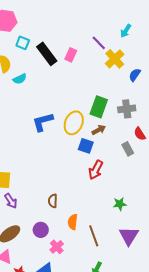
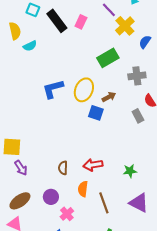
green rectangle: (99, 107) -> (108, 58), moved, turned 40
red arrow: (96, 170) -> (93, 165), moved, turned 54
purple triangle: (129, 236) -> (139, 203), turned -35

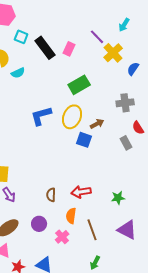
green rectangle: (108, 58) -> (79, 85), moved
pink cross: (67, 214) -> (62, 237), moved

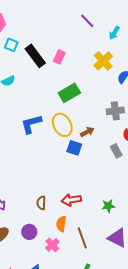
purple line: (97, 37) -> (87, 21), moved
yellow ellipse: (72, 117) -> (62, 125), turned -50

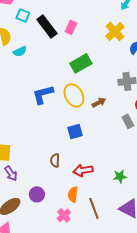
blue square: (74, 148) -> (75, 131), moved, turned -35
brown semicircle: (41, 203) -> (55, 160), moved
purple circle: (29, 232) -> (37, 194), moved

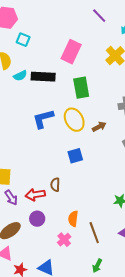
black rectangle: (47, 26) -> (43, 77), moved, turned -50
pink rectangle: (71, 27) -> (71, 52), size x1.6
green rectangle: (81, 63) -> (81, 88), turned -70
red arrow: (83, 170) -> (35, 195), moved

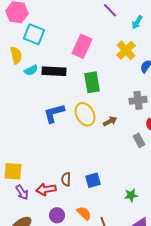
cyan square: (23, 40) -> (34, 34), size x1.5
blue square: (75, 156) -> (93, 180), moved
purple circle: (37, 219) -> (57, 215), moved
orange semicircle: (73, 219) -> (84, 213), turned 126

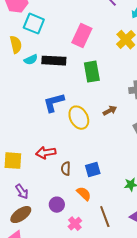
yellow ellipse: (85, 114) -> (79, 118), moved
red arrow: (46, 189) -> (46, 153), moved
purple arrow: (22, 192) -> (22, 192), moved
orange semicircle: (84, 213) -> (84, 194), moved

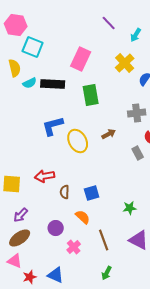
purple arrow: (22, 192) -> (21, 215), turned 77

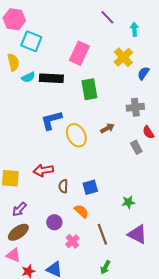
cyan arrow: (136, 35) -> (134, 29), turned 144

